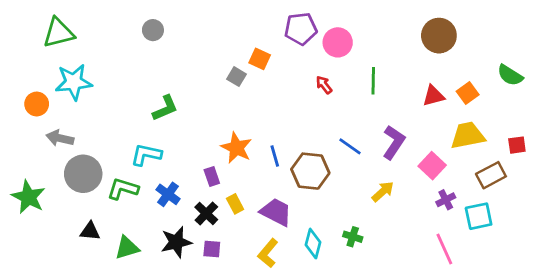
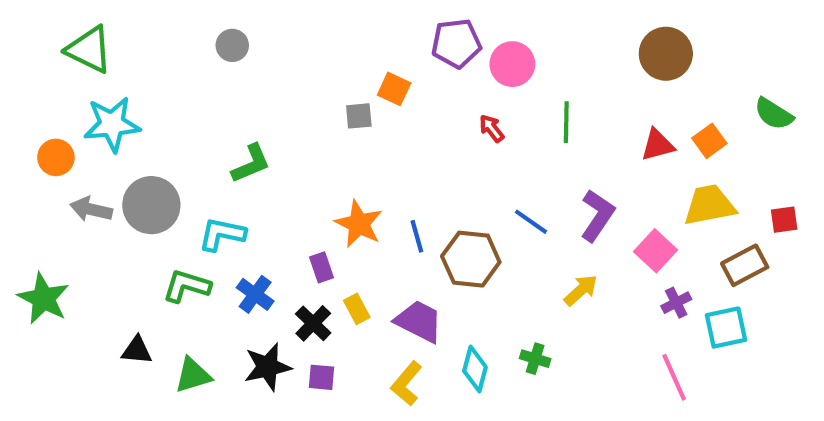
green triangle: (59, 33) -> (89, 50), turned 40
gray square: (236, 77) -> (359, 116), turned -36
gray circle: (83, 174) -> (151, 205), moved

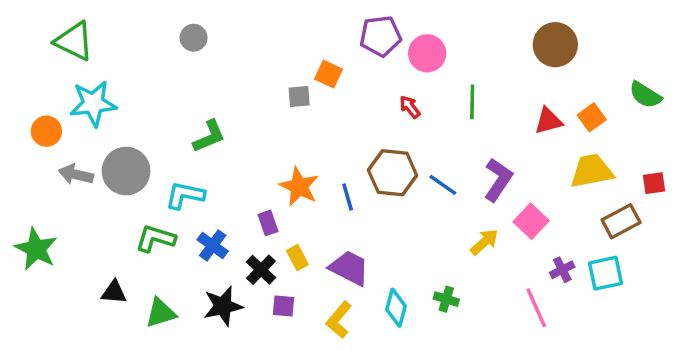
pink square: (655, 251) -> (531, 221), moved
brown hexagon: (471, 259) -> (393, 173), moved
purple cross: (676, 303) -> (562, 270), moved
purple square: (321, 377) -> (284, 306), moved
pink line: (674, 377) -> (536, 308), moved

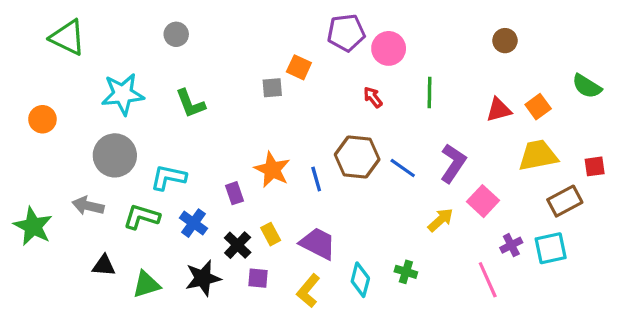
brown circle: (555, 45) -> (505, 41), size x0.6
cyan star: (93, 104) -> (123, 94), moved
green L-shape: (209, 136) -> (190, 104), moved, turned 92
gray arrow: (76, 174) -> (88, 206), moved
purple rectangle: (268, 223) -> (234, 193), moved

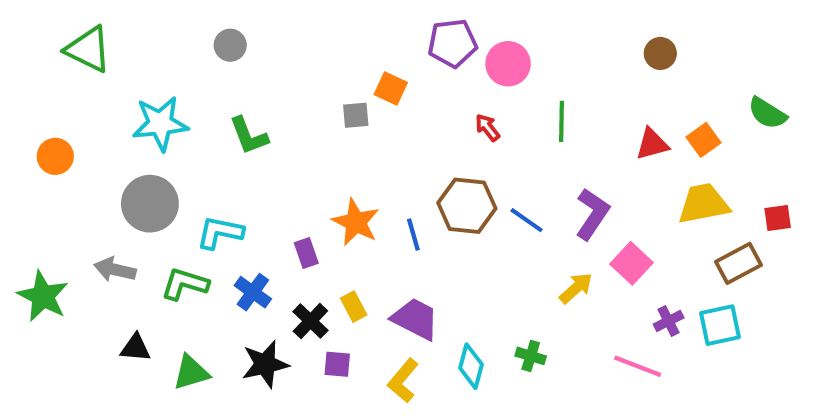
pink line: (488, 280) -> (638, 366), turned -45

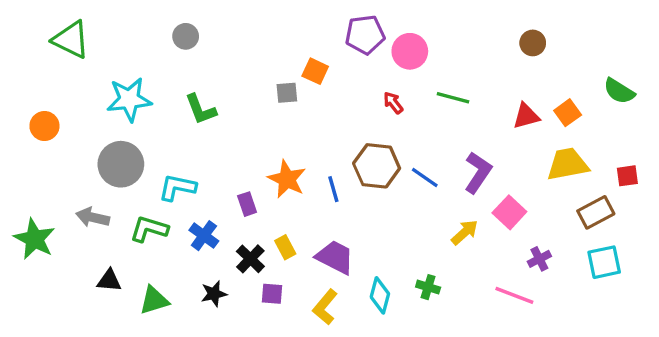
green line: (562, 121) -> (453, 98), turned -76
cyan square: (720, 325) -> (604, 262), moved
black star: (265, 364) -> (214, 294), size x0.7

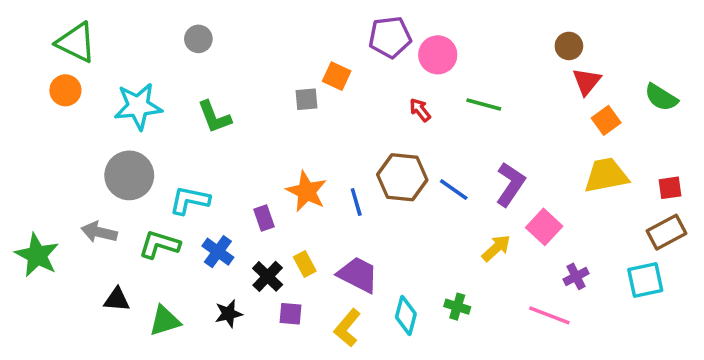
red triangle: (526, 116) -> (587, 81), moved, turned -36
orange circle: (44, 126) -> (65, 90), moved
brown rectangle: (596, 212) -> (666, 232), moved

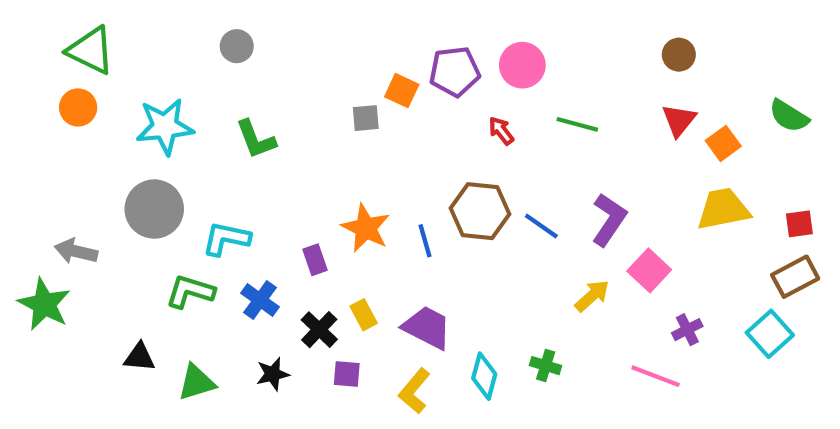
purple pentagon: (390, 37) -> (455, 72), moved
red triangle: (587, 81) -> (679, 120), moved
gray arrow: (99, 232) -> (76, 251), moved
cyan square: (645, 280) -> (770, 334), turned -30

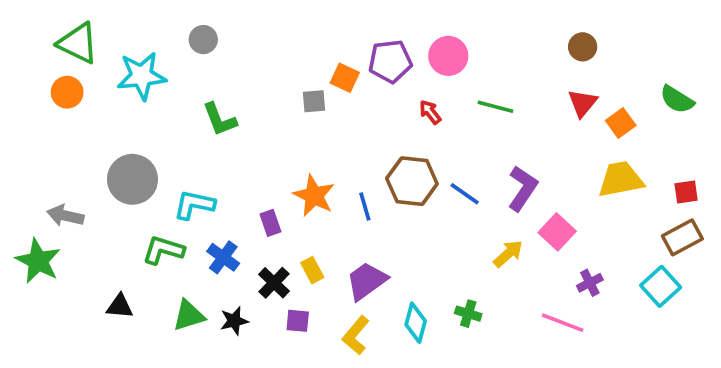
cyan star: (165, 127) -> (142, 76), moved
purple trapezoid: (427, 327) -> (367, 281), turned -63
green triangle: (197, 382) -> (189, 315), moved

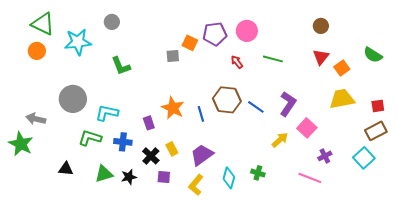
blue cross: (223, 257) -> (123, 142), turned -30

